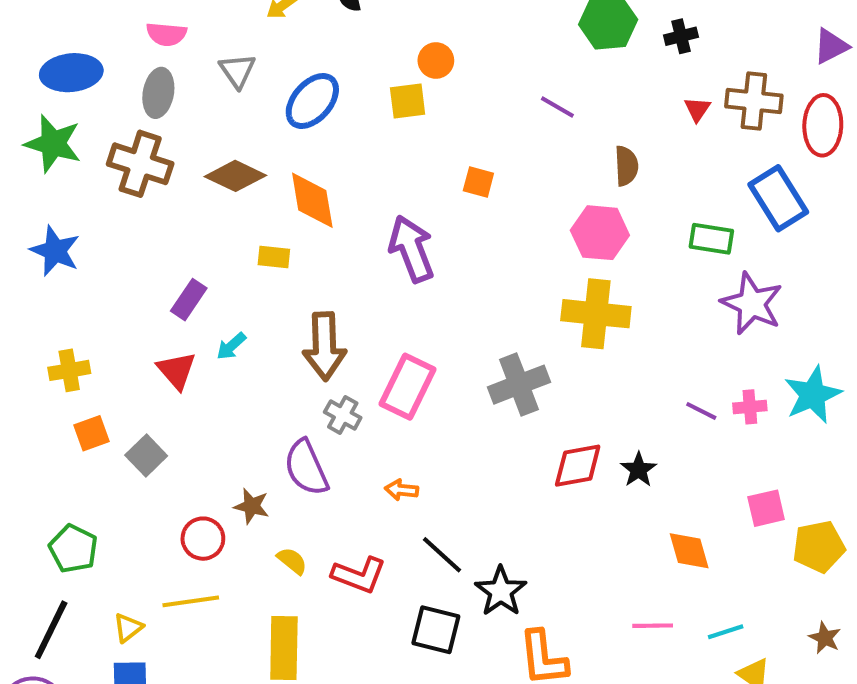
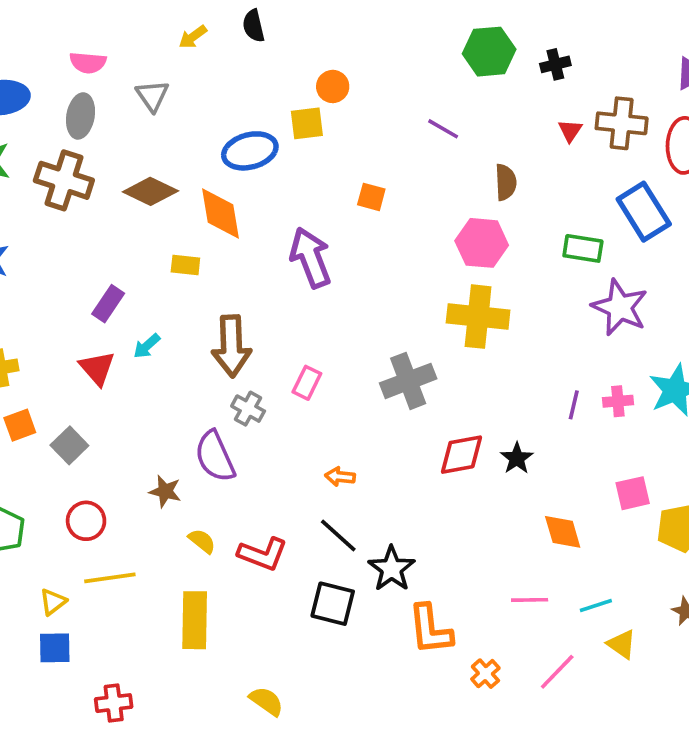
blue ellipse: (312, 101) -> (250, 151), moved, turned 34
pink rectangle: (408, 387) -> (307, 383), size x0.6
purple line: (701, 411) -> (574, 405), turned 76
orange arrow: (401, 490) -> (340, 477), moved
red circle: (203, 539) -> (86, 521), moved

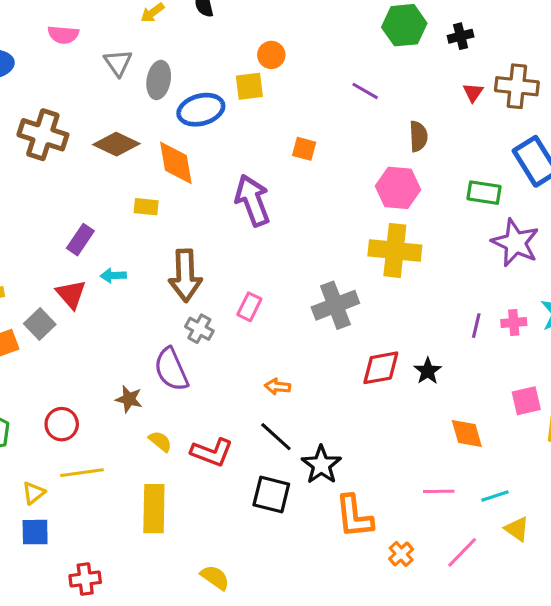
gray ellipse: (81, 116) -> (159, 80), moved
cyan arrow: (147, 346) -> (113, 276), turned 40
gray square: (69, 445) -> (40, 324), moved

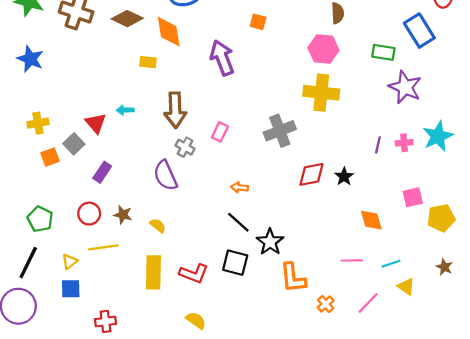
purple rectangle: (80, 240) -> (102, 172), moved
brown star: (129, 399) -> (123, 215), moved
red L-shape: (212, 452) -> (194, 274), moved

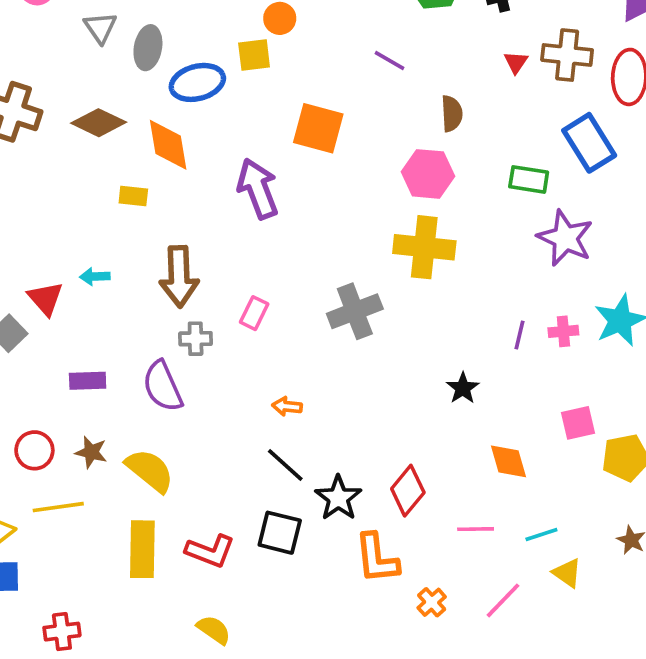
orange square: (258, 22) -> (318, 128), size x1.8
gray cross: (185, 147) -> (196, 339), turned -30
purple rectangle: (102, 172) -> (88, 381), moved, turned 54
red diamond: (311, 174) -> (408, 491), moved, turned -40
yellow semicircle: (158, 226) -> (150, 470), size x1.8

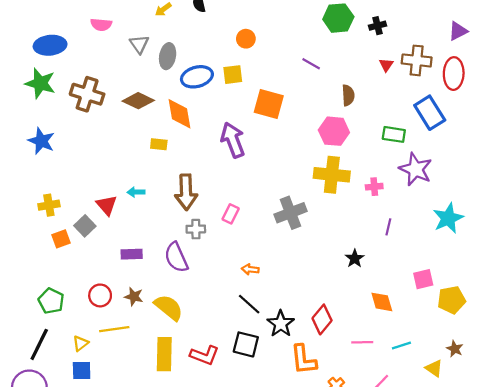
yellow square: (254, 55) -> (233, 75), moved
pink cross: (563, 331) -> (374, 187), moved
yellow triangle: (567, 573) -> (434, 368), moved

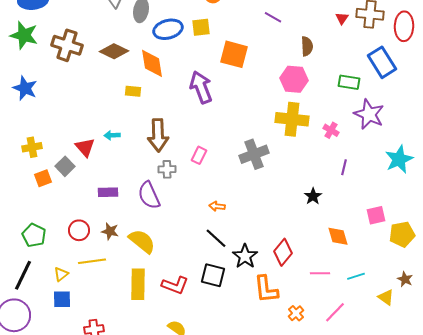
pink cross: (374, 187) -> (331, 130), turned 35

